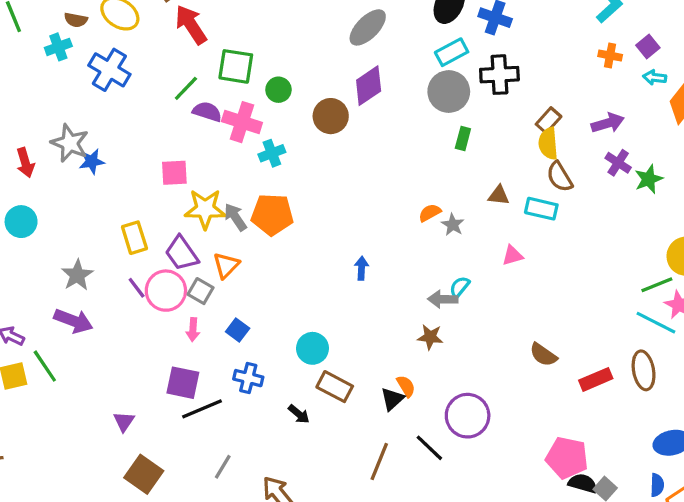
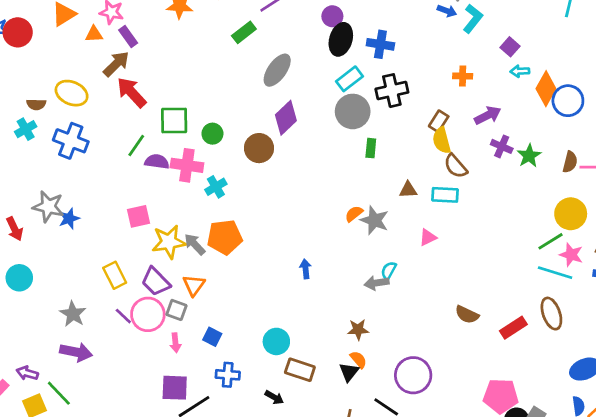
orange cross: (610, 55) -> (463, 76), moved
gray star: (453, 225) -> (374, 220), size x1.5
brown star: (430, 337) -> (358, 330), moved

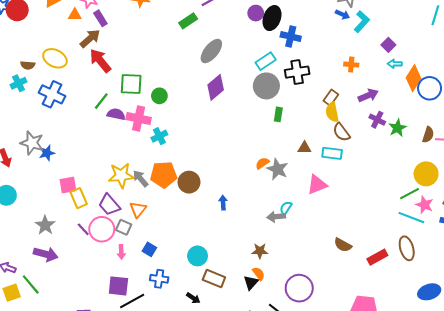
black ellipse: (341, 39) -> (272, 18), moved
brown circle: (259, 148) -> (189, 182), moved
pink square: (138, 216) -> (68, 185), moved
pink triangle: (428, 237) -> (317, 185), size x1.5

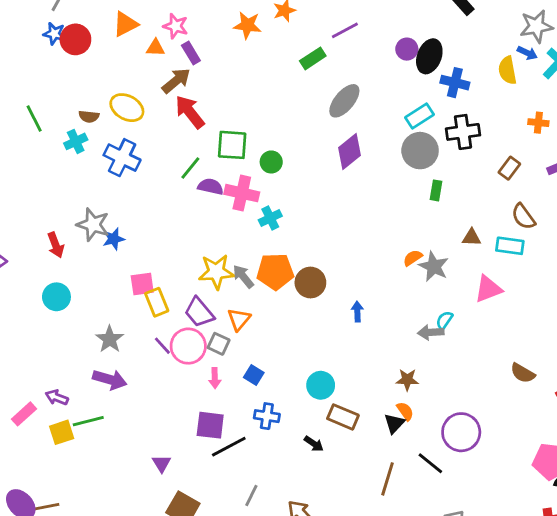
yellow semicircle: (332, 112) -> (507, 70), moved
green line: (31, 284) -> (88, 421), turned -65

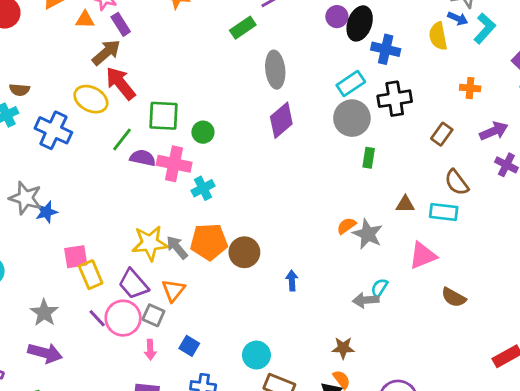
gray ellipse: (344, 101) -> (275, 70), turned -45
yellow ellipse: (127, 108) -> (91, 99), moved
brown semicircle: (523, 373) -> (454, 297), moved

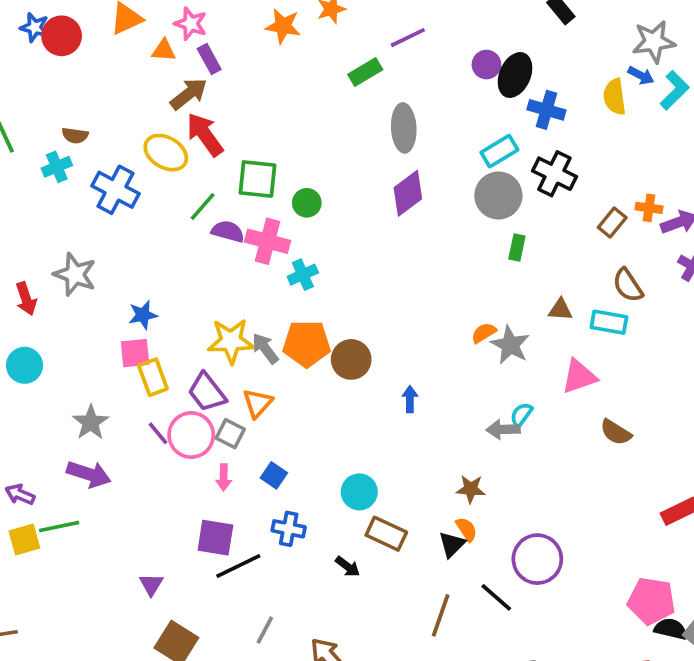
orange cross: (470, 88) -> (649, 208), moved
black cross: (395, 99) -> (554, 174), turned 32
blue star: (46, 212) -> (143, 315), moved

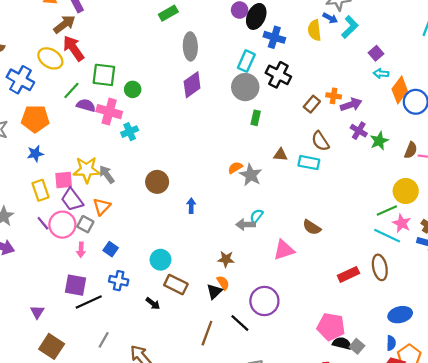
cyan rectangle: (499, 151) -> (246, 61), turned -36
orange pentagon: (307, 344) -> (35, 119), moved
pink square: (135, 353) -> (64, 180), moved
pink triangle: (579, 376) -> (284, 250), moved

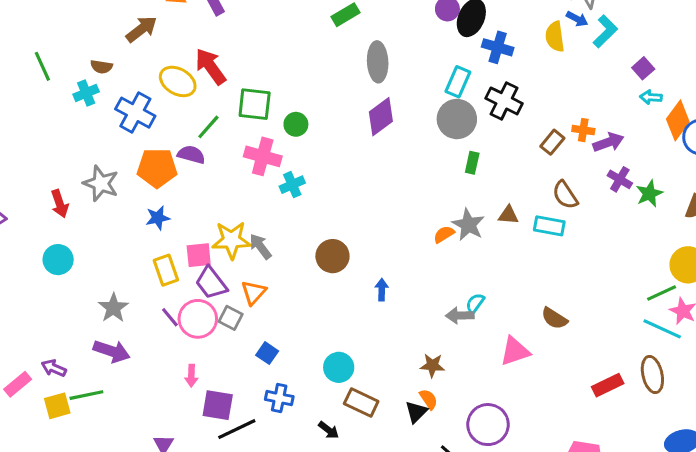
brown arrow: (64, 24) -> (142, 29), moved
purple semicircle: (86, 105) -> (191, 155), moved
gray star: (251, 175) -> (468, 225), moved
pink arrow: (81, 250) -> (191, 376), moved

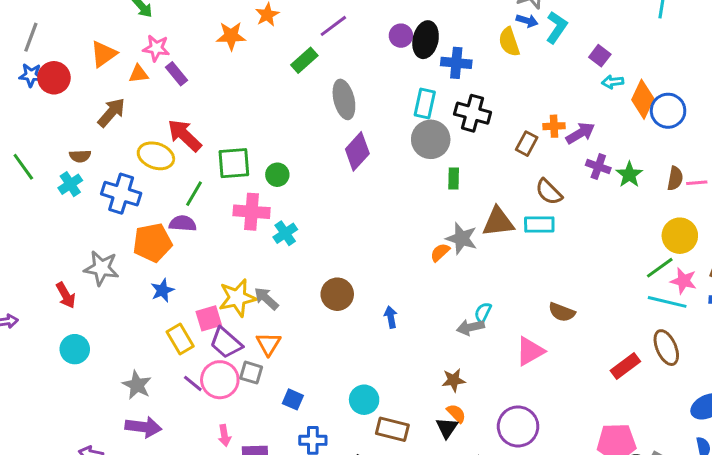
brown triangle: (508, 215) -> (498, 222), size x1.6

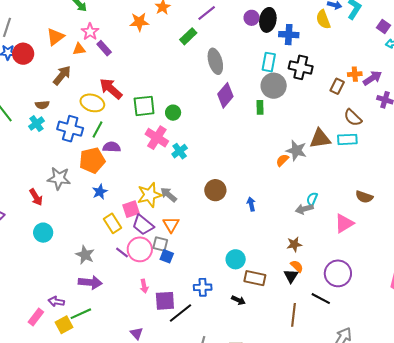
pink star: (156, 48) -> (90, 32), turned 30
green rectangle: (454, 178) -> (260, 107), moved
green line: (194, 194) -> (98, 130), moved
pink cross: (252, 212) -> (157, 138), turned 30
blue square: (293, 399) -> (167, 256), moved

